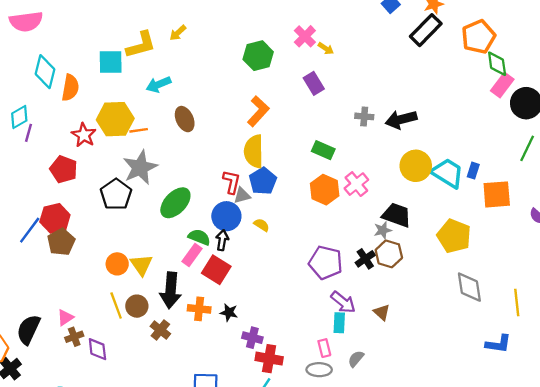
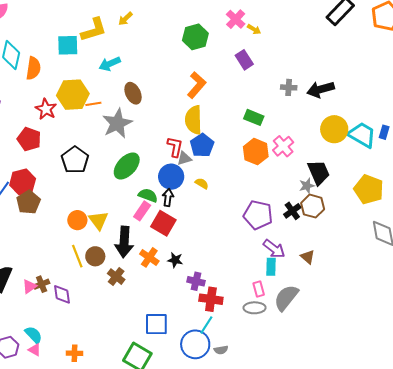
gray star: (140, 167) -> (117, 123), moved
black trapezoid: (397, 215) -> (319, 172), turned 48
orange cross: (199, 309) -> (149, 257), turned 30
pink triangle: (65, 318) -> (29, 286), moved
gray semicircle: (356, 359) -> (286, 298), size x1.8

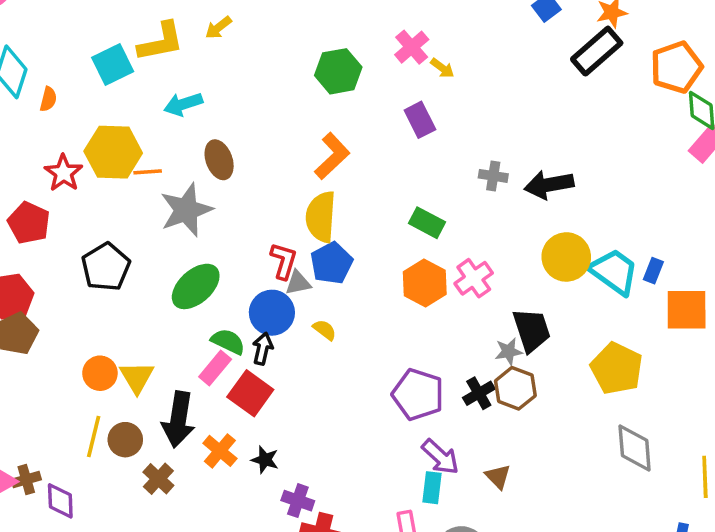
cyan square: (68, 45) -> (113, 65), turned -30
orange semicircle: (33, 68) -> (48, 99), size x0.6
yellow line: (77, 256) -> (94, 436), turned 30

